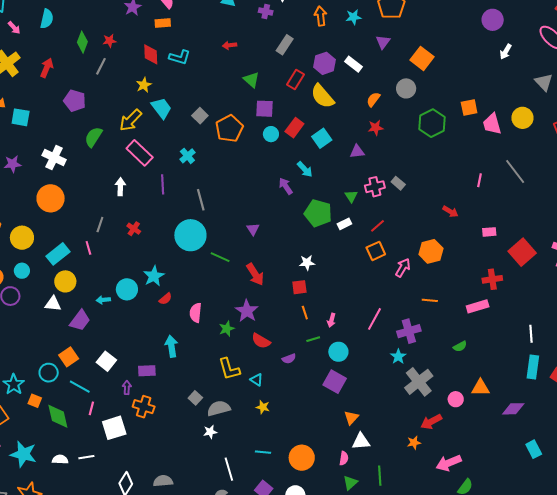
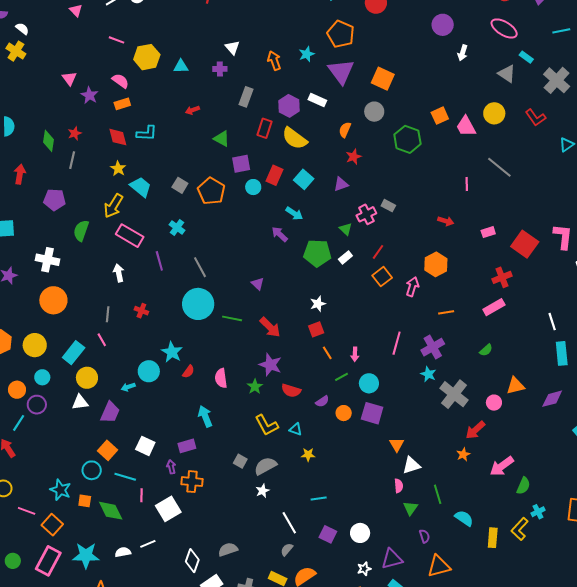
purple triangle: (383, 42) -> (341, 72), size x1.8
orange circle: (302, 458) -> (344, 413), moved, size x0.6

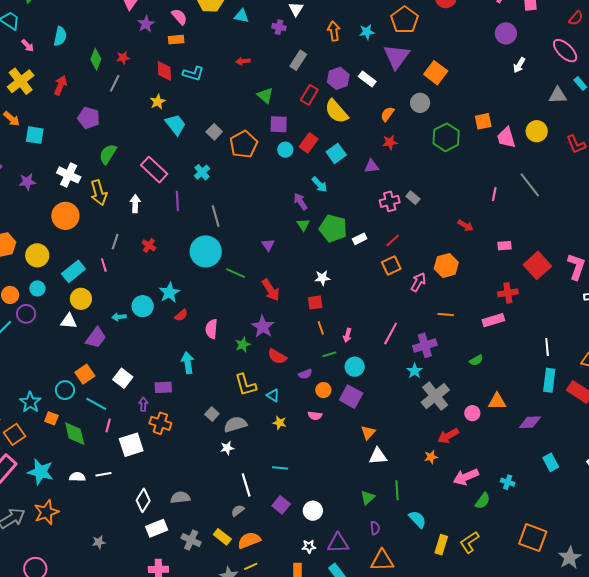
gray triangle: (507, 74) -> (558, 95), turned -48
yellow arrow: (113, 206) -> (99, 193), moved, turned -60
green triangle: (346, 229) -> (303, 225), moved
pink semicircle: (399, 486) -> (315, 416), moved, turned 88
cyan cross: (538, 512) -> (508, 482), moved, turned 32

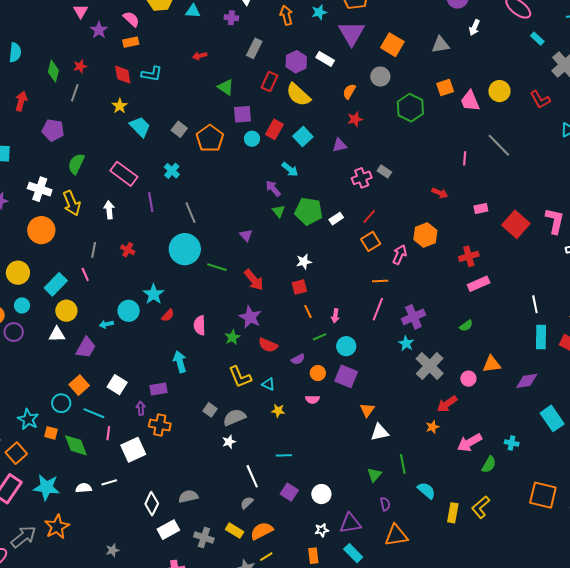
gray triangle: (558, 95) -> (440, 45), moved
red cross: (508, 293) -> (469, 256), moved
orange line: (446, 315) -> (380, 281), moved
cyan rectangle: (551, 462) -> (552, 418), size x1.4

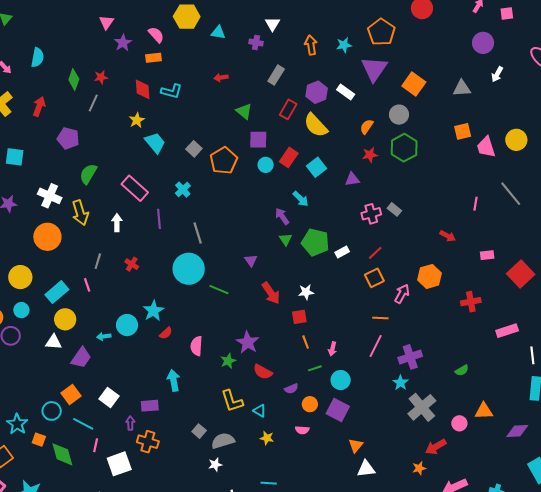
green hexagon: (410, 108) -> (404, 148), moved
red arrow: (254, 280) -> (271, 293), moved
pink rectangle: (479, 284) -> (507, 331), moved

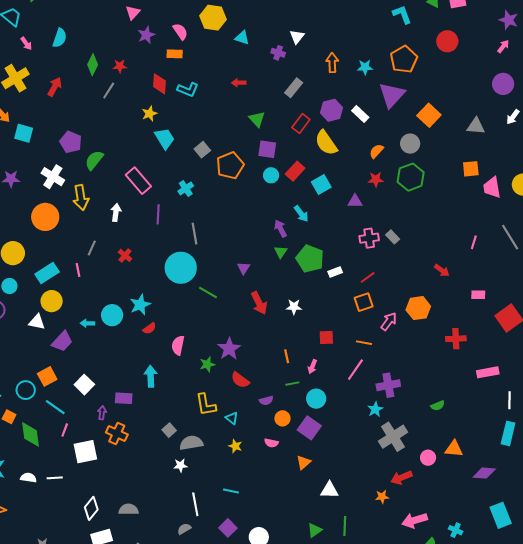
purple pentagon: (68, 138) -> (71, 142), moved
red square: (299, 317) -> (326, 337), moved
orange triangle: (356, 445) -> (304, 462), moved

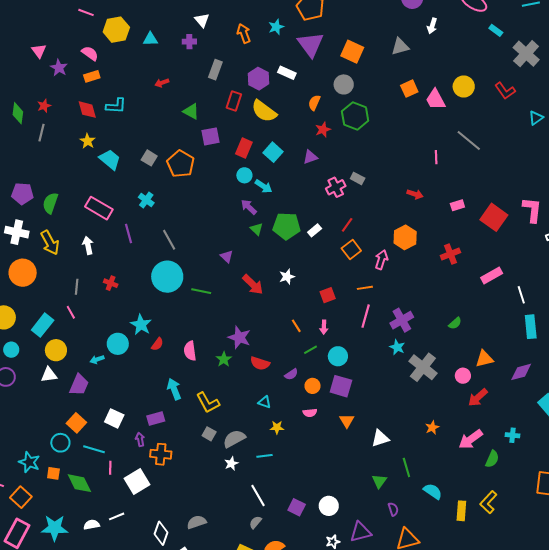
cyan circle: (271, 175) -> (244, 175), moved
yellow L-shape: (206, 405) -> (208, 403), moved
red arrow: (401, 478) -> (478, 398), moved
cyan line: (231, 491) -> (265, 456), moved

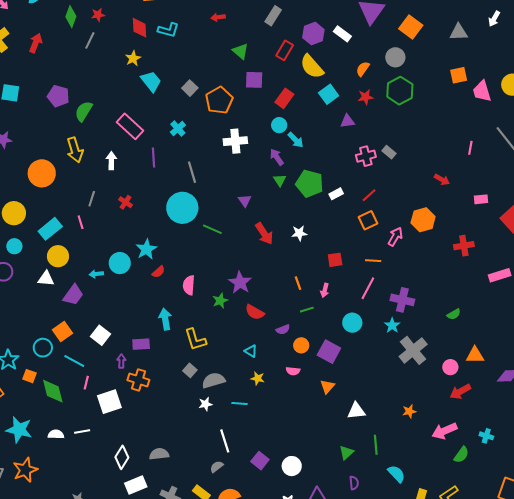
cyan square: (273, 152) -> (329, 94), moved
white cross: (17, 232) -> (235, 141), moved, turned -30
purple cross: (402, 320) -> (402, 300), turned 30
cyan circle: (338, 356) -> (352, 323), moved

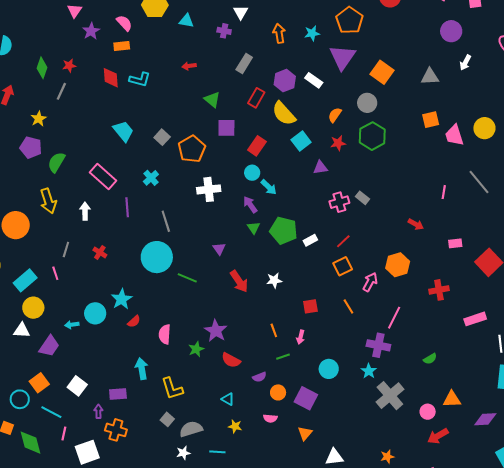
yellow star: (133, 58) -> (39, 119), moved
orange line: (373, 261) -> (348, 306), turned 56
pink line: (368, 288) -> (394, 318), moved

